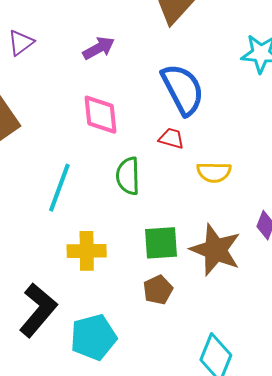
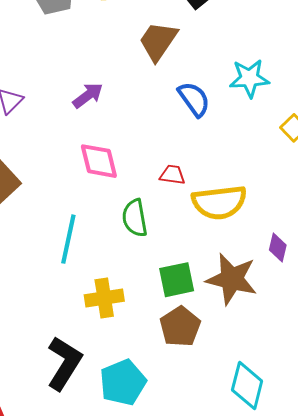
blue semicircle: (183, 89) -> (194, 99), moved, size x0.7
yellow semicircle: (214, 172) -> (219, 202), size x1.6
brown pentagon: (158, 290) -> (180, 327), size x1.4

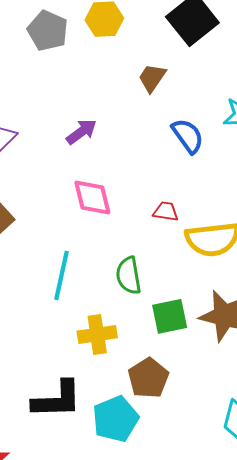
brown trapezoid: (158, 41) -> (152, 78), size x0.7
green semicircle: (135, 218) -> (129, 276), moved
brown pentagon: (180, 327) -> (148, 378), moved
black L-shape: (64, 363) -> (57, 400), turned 56

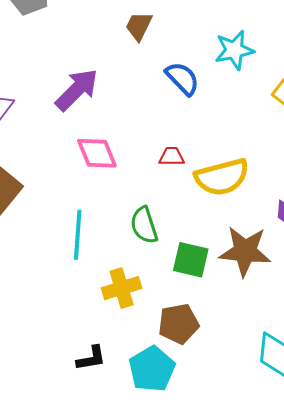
purple arrow: (81, 132) -> (77, 90), size x1.5
green square: (170, 316) -> (191, 260), turned 33
brown pentagon: (148, 378) -> (179, 324), turned 30
black L-shape: (57, 400) -> (91, 358), size x0.6

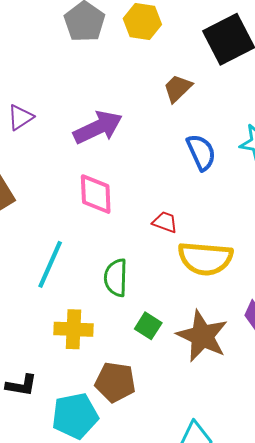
green square: (191, 260) -> (148, 326), size x0.7

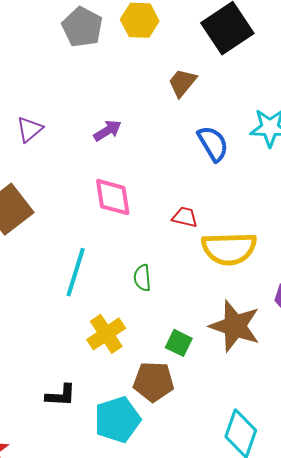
purple arrow: (98, 127) -> (108, 131), size x0.6
green semicircle: (116, 278) -> (142, 278), size x0.7
green square: (148, 326) -> (179, 343), moved
yellow cross: (74, 329) -> (106, 334), turned -30

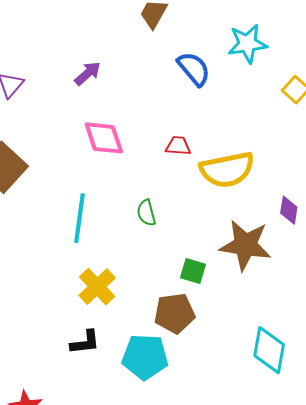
yellow cross: (106, 334) -> (97, 287), moved
cyan pentagon: (117, 420) -> (145, 357), turned 30

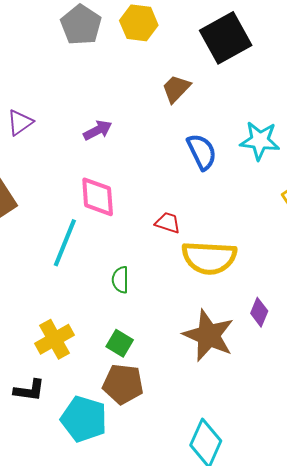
cyan line: (79, 218) -> (65, 243), moved
green square: (193, 271) -> (120, 343), moved

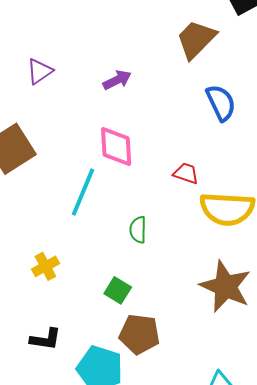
brown trapezoid: (176, 89) -> (196, 39), size x1.4
yellow cross: (55, 339) -> (45, 266), moved, size x0.7
green square: (120, 343) -> (118, 290), moved

